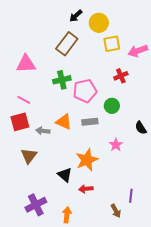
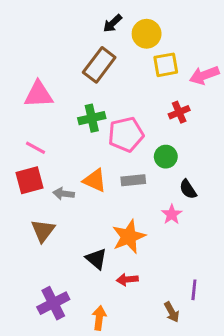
black semicircle: (141, 128) -> (188, 189), moved

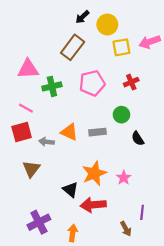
pink arrow: (204, 75) -> (150, 42), moved
green cross: (92, 118) -> (52, 86), moved
pink pentagon: (126, 134) -> (92, 83), moved
pink star: (172, 214) -> (124, 178), moved
red arrow: (127, 279) -> (93, 205), size x1.6

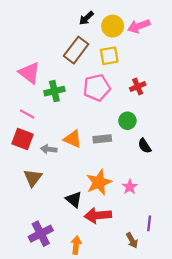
pink arrow: (150, 42) -> (139, 26), moved
yellow square: (121, 47) -> (109, 56), moved
pink triangle: (28, 69) -> (29, 73), turned 40
red square: (22, 132) -> (23, 139), turned 36

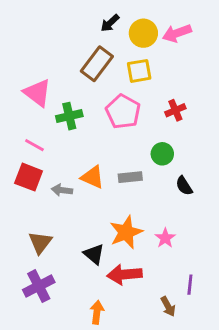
pink pentagon: (97, 88) -> (123, 112), turned -30
brown triangle: (33, 178) -> (40, 242), moved
purple cross: (41, 234) -> (39, 286), moved

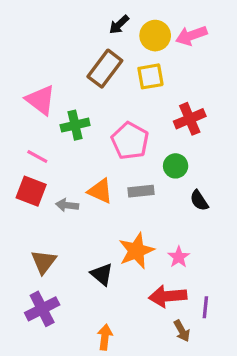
red cross: (175, 110) -> (190, 119), size x1.4
pink pentagon: (123, 112) -> (130, 141), moved
red arrow: (125, 274) -> (168, 296), moved

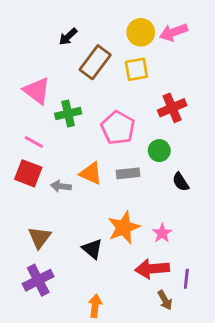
black arrow: (119, 25) -> (68, 37), moved

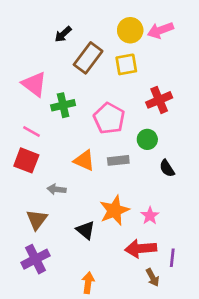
gray arrow: (61, 186) -> (57, 189), moved

